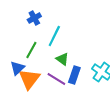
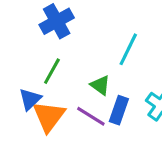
blue cross: (34, 18) -> (57, 21), size x1.5
cyan line: (54, 36) -> (128, 49), moved

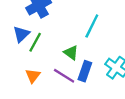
blue triangle: (30, 99) -> (21, 34), moved
orange triangle: (49, 116) -> (33, 76), size x0.6

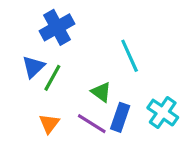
cyan line: (92, 26) -> (130, 56), turned -50

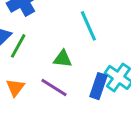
green triangle: (101, 92) -> (63, 59), turned -30
blue rectangle: (120, 117) -> (98, 86), moved

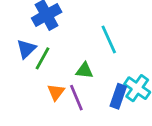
orange triangle: (15, 88) -> (56, 92), moved
purple line: (54, 88) -> (76, 98), turned 35

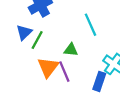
orange triangle: (56, 92) -> (48, 67), size x1.5
blue rectangle: (118, 96) -> (99, 81), moved

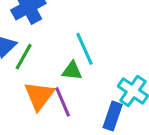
cyan line: (91, 25) -> (85, 49), moved

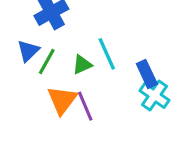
green triangle: (72, 71) -> (82, 65), moved, turned -30
blue rectangle: (113, 116) -> (147, 74), moved, turned -44

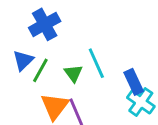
green triangle: (82, 65) -> (73, 73), turned -42

